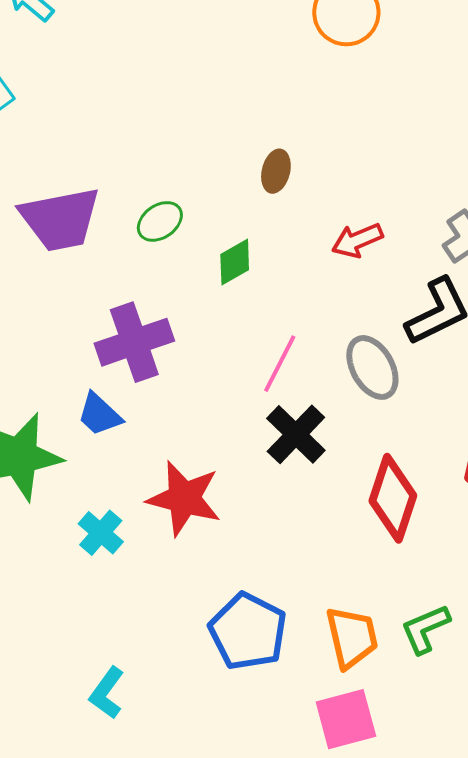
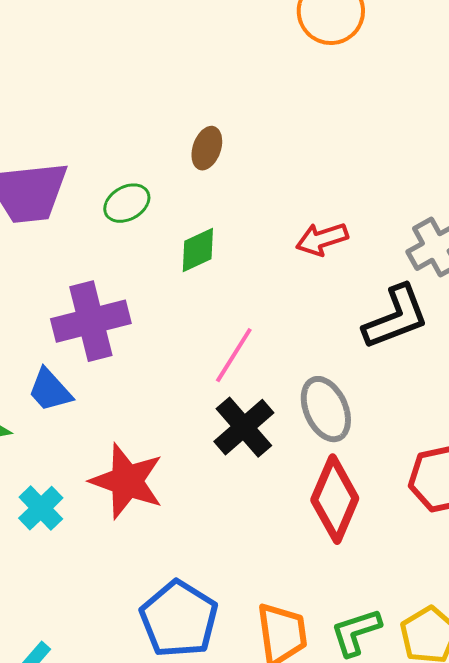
brown ellipse: (276, 171) -> (207, 148), moved
gray ellipse: (372, 367) -> (326, 409), moved

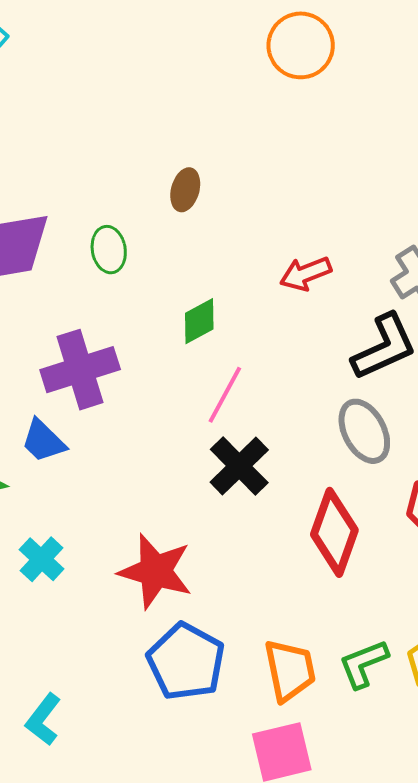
green ellipse: (127, 203) -> (109, 250), turned -66
green diamond: (198, 250) -> (199, 321), moved
gray ellipse: (326, 409) -> (364, 431), moved
red star: (127, 481) -> (155, 571), moved

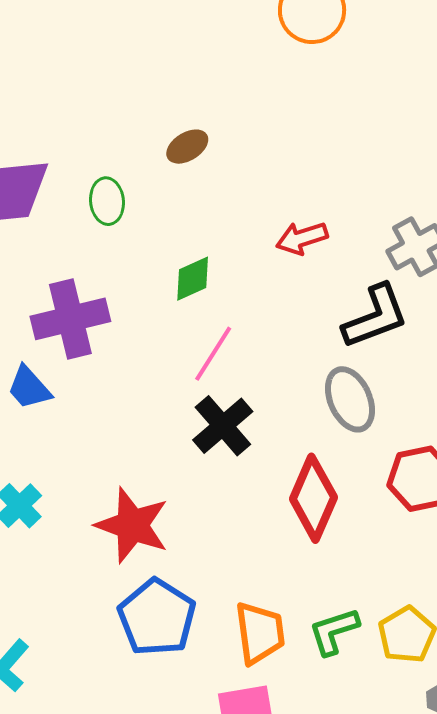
brown ellipse: (185, 190) -> (187, 147), turned 39

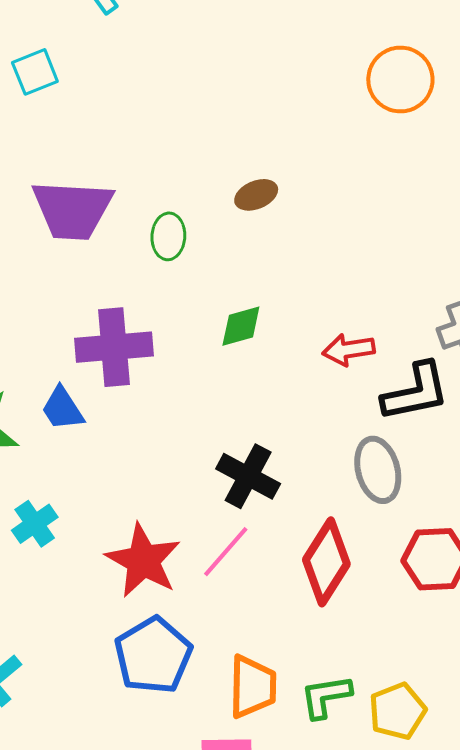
red arrow: (302, 238) -> (349, 350), moved
pink line: (213, 354) -> (226, 552), moved
black cross: (223, 426) -> (248, 476), turned -30

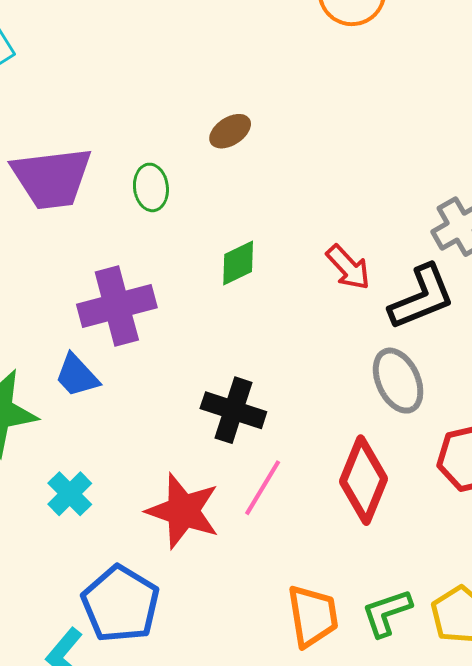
red arrow: (349, 350) -> (348, 267), turned -114
black cross: (248, 476) -> (233, 410), moved
blue pentagon: (153, 655) -> (121, 604), moved

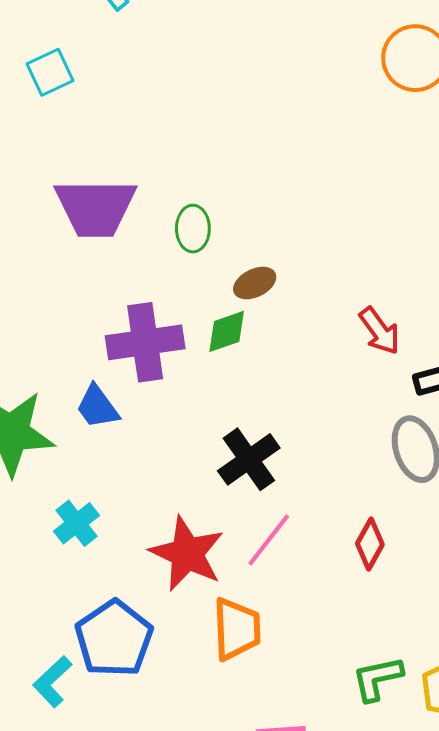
brown ellipse: (230, 131) -> (255, 283), moved
green diamond: (238, 263) -> (227, 331), moved
black cross: (233, 410) -> (249, 459), turned 30
red diamond: (364, 480) -> (370, 544), size x0.6
orange trapezoid: (313, 616) -> (237, 629), moved

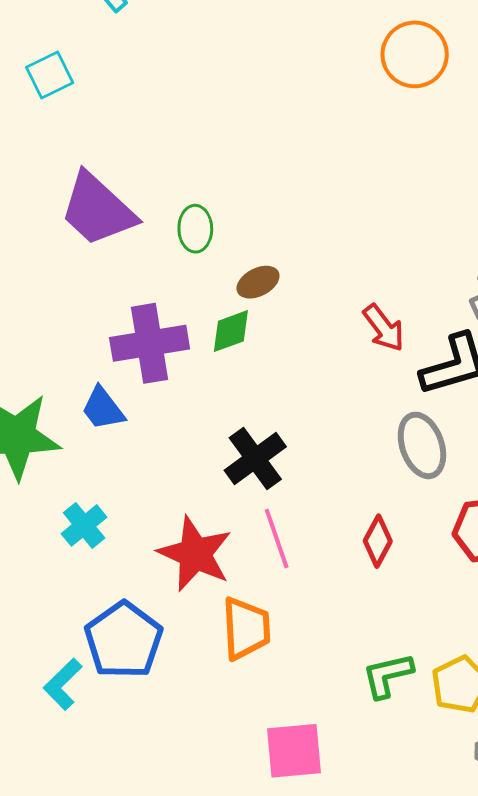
purple trapezoid: (96, 208) -> (98, 209), turned 44
pink line: (269, 540) -> (277, 539), turned -56

